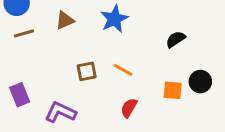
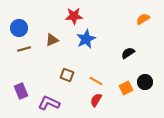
orange line: (123, 70) -> (96, 81), moved
brown square: (87, 71) -> (67, 75), turned 32
orange square: (173, 90) -> (126, 88), turned -32

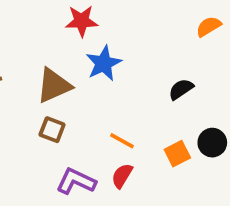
brown triangle: (52, 40) -> (54, 85), moved, size x1.5
brown square: (67, 75) -> (52, 130), moved
purple L-shape: (49, 103) -> (76, 181), moved

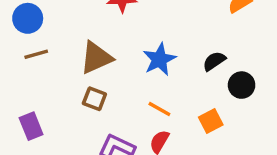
blue star: (104, 63) -> (159, 59), moved
black circle: (212, 143) -> (242, 85), moved

